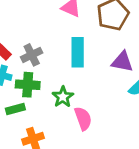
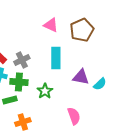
purple triangle: (122, 62) -> (81, 77), moved
pink semicircle: (83, 119) -> (74, 116), moved

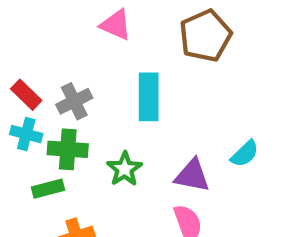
pink triangle: (51, 25) -> (116, 25), moved
purple triangle: (81, 77) -> (192, 176), moved

